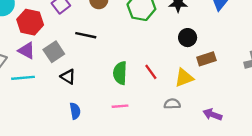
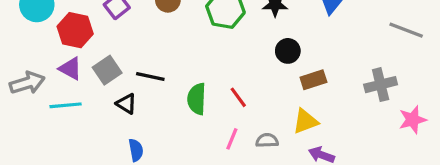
black line: (86, 35) -> (150, 77), moved
yellow triangle: (184, 78) -> (305, 121), moved
pink line: (120, 106) -> (232, 139), moved, turned -63

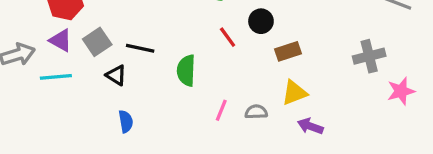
black circle: (288, 51) -> (261, 21), moved
brown rectangle: (313, 80) -> (288, 51), moved
red line: (238, 97) -> (228, 37), moved

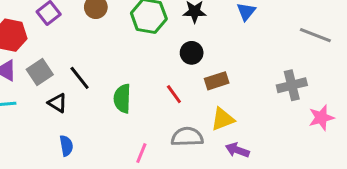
red line: (228, 37) -> (174, 94), moved
black line: (140, 48) -> (80, 78), turned 40
pink line: (221, 110) -> (141, 153), moved
gray semicircle: (256, 112) -> (187, 137), size x1.5

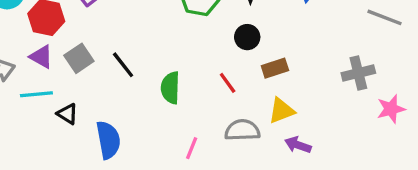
black triangle: (57, 103) -> (67, 114), moved
blue semicircle: (66, 146) -> (108, 140), size x1.6

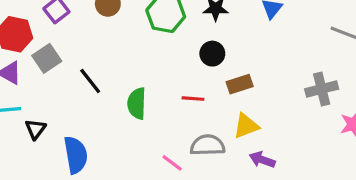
gray square: (79, 58) -> (47, 58), moved
red line: (228, 83) -> (193, 99), turned -50
black triangle: (67, 114) -> (35, 129), turned 35
pink line: (192, 148) -> (172, 163), moved, turned -75

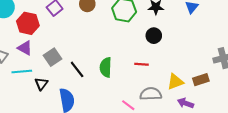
gray square: (47, 58) -> (52, 57), moved
black line: (90, 81) -> (77, 69), moved
brown rectangle: (240, 84) -> (201, 80), moved

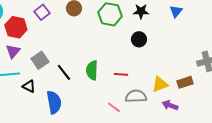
purple triangle: (25, 48) -> (13, 51), turned 42
red line: (141, 64) -> (121, 74), moved
black triangle: (41, 84) -> (29, 86), turned -40

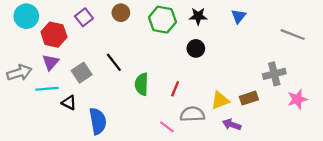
black line: (64, 72) -> (114, 62), moved
red line: (121, 74) -> (175, 89), turned -72

